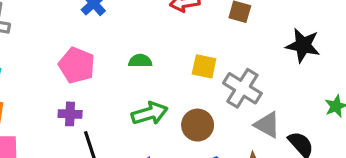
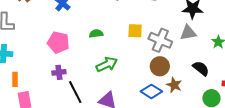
brown circle: (198, 125) -> (160, 66), moved
gray triangle: (267, 125) -> (188, 33), moved, turned -30

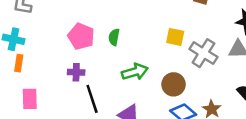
green semicircle: (96, 34) -> (114, 37), moved, turned -80
brown circle: (160, 66) -> (174, 84), moved
orange rectangle: (15, 79) -> (19, 63), moved

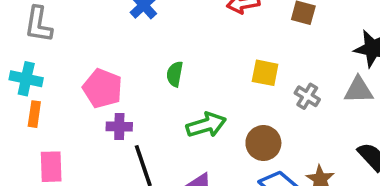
pink pentagon: (81, 36) -> (103, 88), moved
gray cross: (203, 53) -> (307, 96), size x0.6

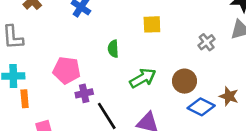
yellow square: (265, 73) -> (152, 24), moved
gray cross: (307, 96) -> (207, 42), turned 35

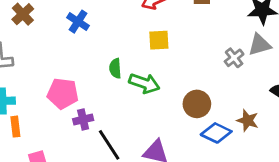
gray cross: (207, 42) -> (234, 58), moved
green arrow: (143, 78) -> (144, 83), moved, turned 50

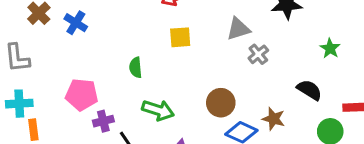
blue cross: (78, 22) -> (76, 23), moved
gray triangle: (260, 45) -> (238, 29), moved
green arrow: (144, 83) -> (158, 110), moved

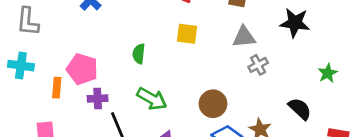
orange rectangle: (33, 130) -> (57, 88), moved

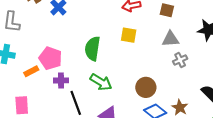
green semicircle: (139, 54) -> (93, 49), size x1.6
orange rectangle: (57, 88) -> (31, 71), turned 56

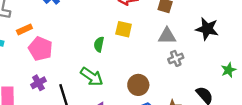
green semicircle: (93, 49) -> (99, 44), moved, size x0.6
orange rectangle: (31, 71) -> (24, 29), moved
purple cross: (61, 80) -> (38, 83), moved, turned -32

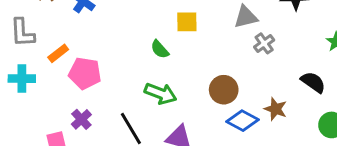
green semicircle: (99, 44) -> (160, 49), turned -40
purple cross: (38, 83) -> (81, 119), moved

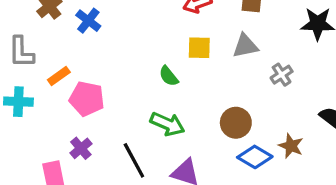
gray triangle: (246, 17) -> (245, 46), moved

